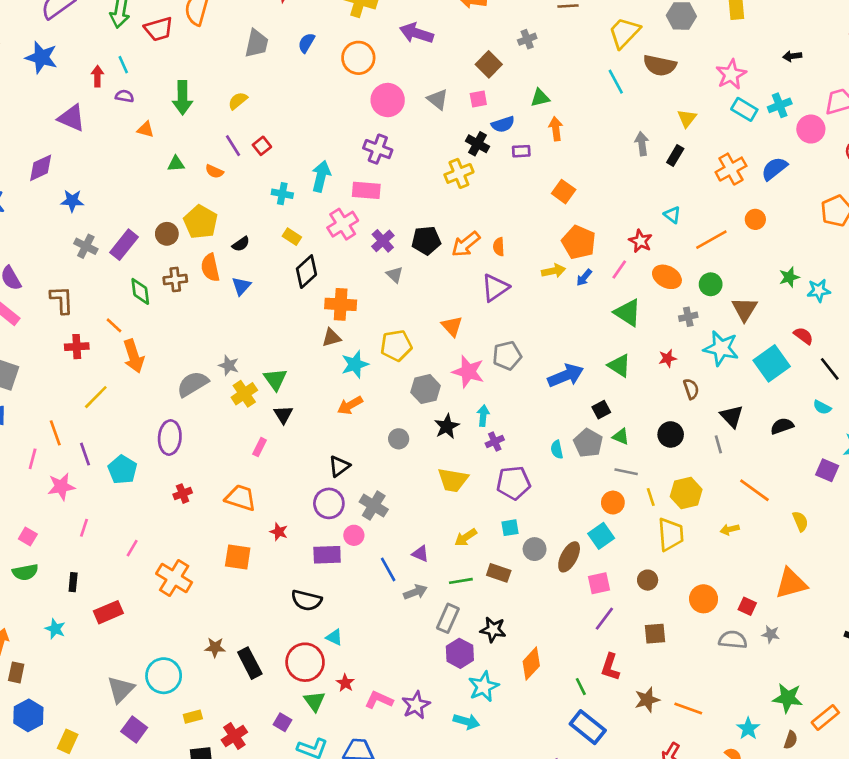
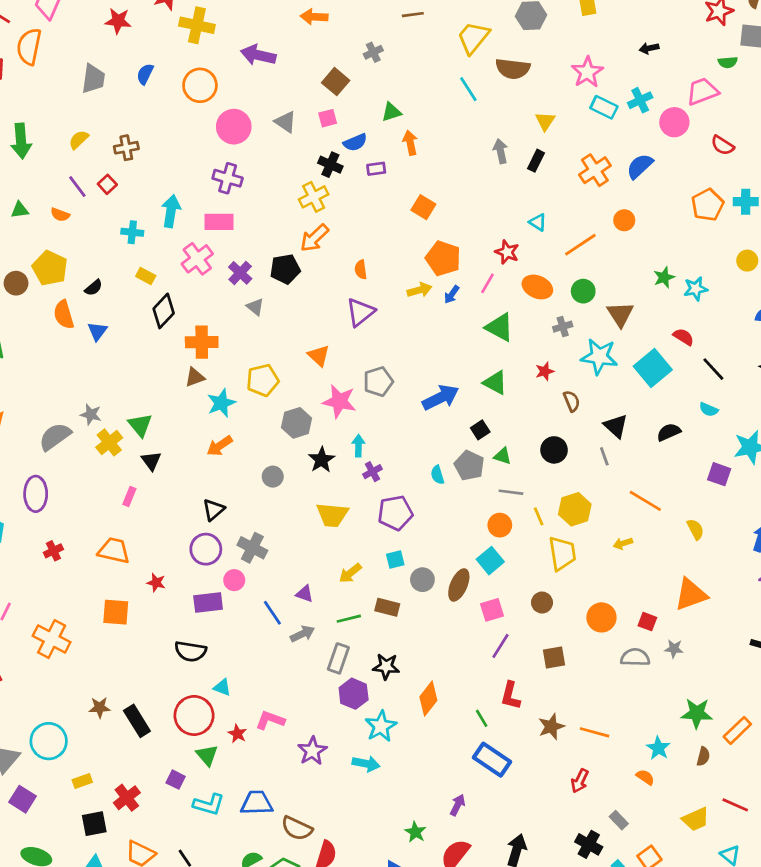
orange arrow: (466, 244) -> (314, 238), moved
brown cross: (175, 279) -> (126, 148), moved
pink L-shape: (379, 700) -> (270, 720), moved

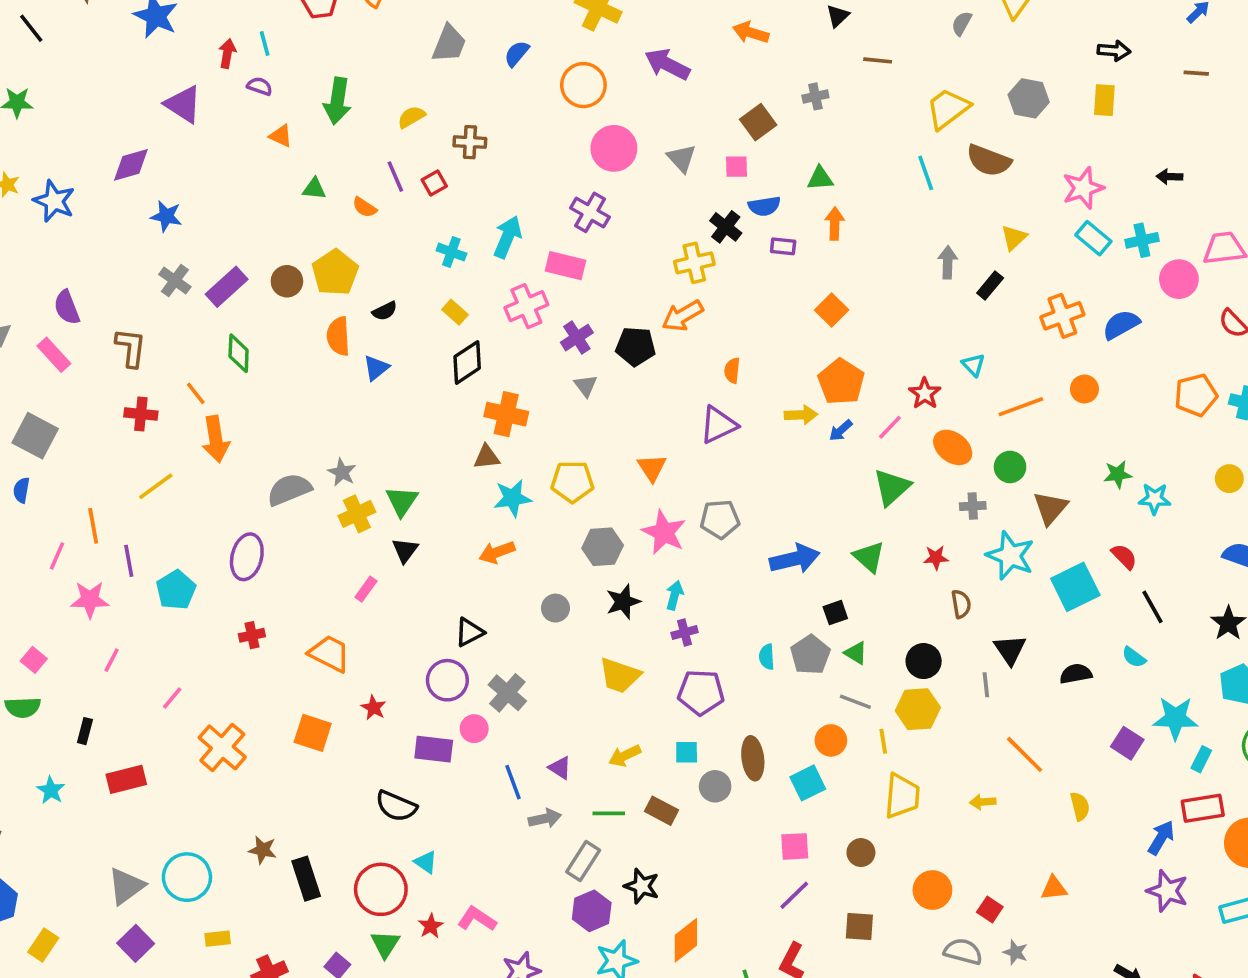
green triangle: (500, 327) -> (892, 487), turned 36
yellow hexagon: (575, 509) -> (918, 709), moved
brown ellipse: (459, 585) -> (753, 758), moved, turned -44
orange triangle: (691, 594) -> (1054, 888), size x0.6

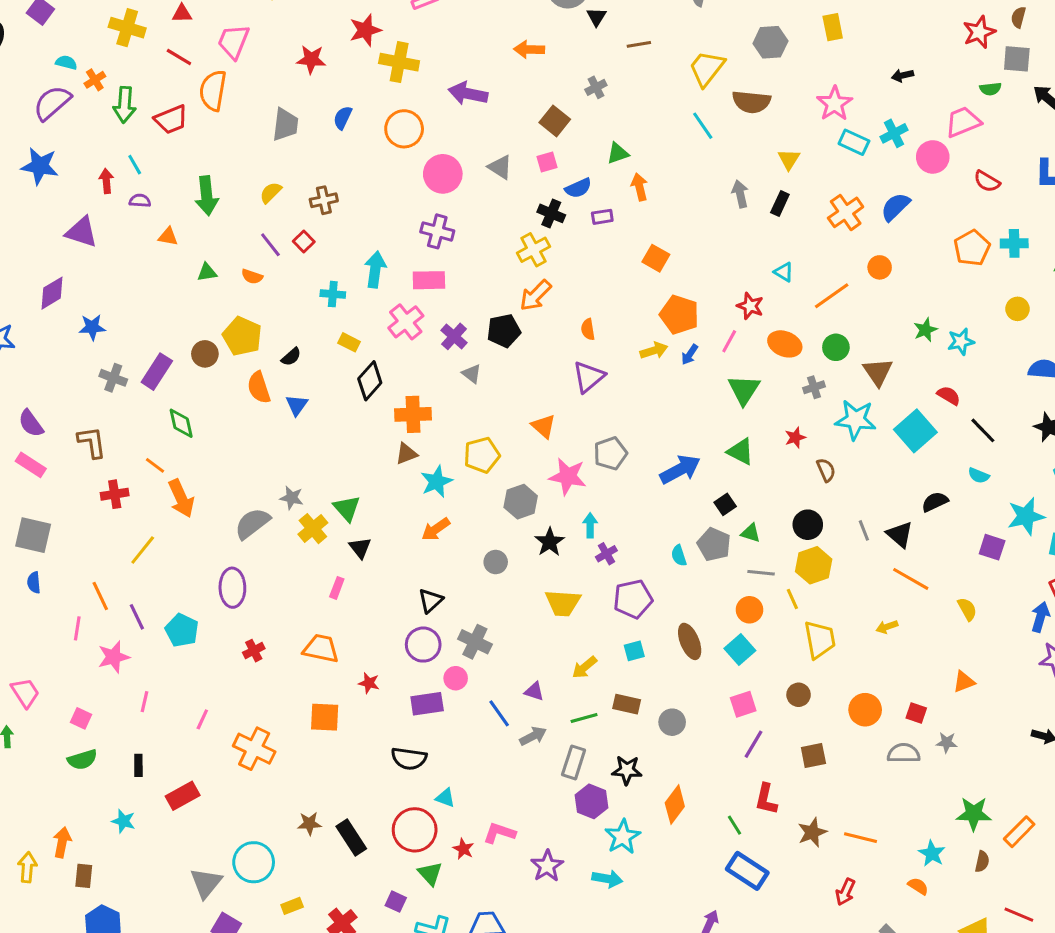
black triangle: (1010, 650) -> (900, 534), moved
gray circle: (715, 786) -> (672, 722), moved

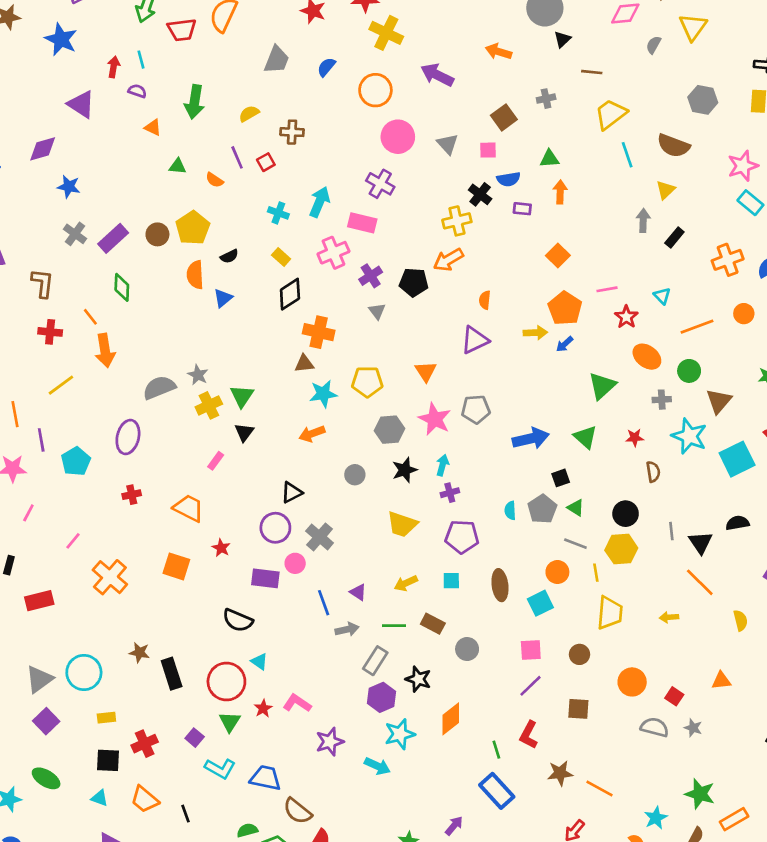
yellow trapezoid: (707, 68) -> (611, 114), moved
yellow triangle: (789, 159) -> (665, 190), moved
pink line: (729, 341) -> (607, 289), moved, turned 36

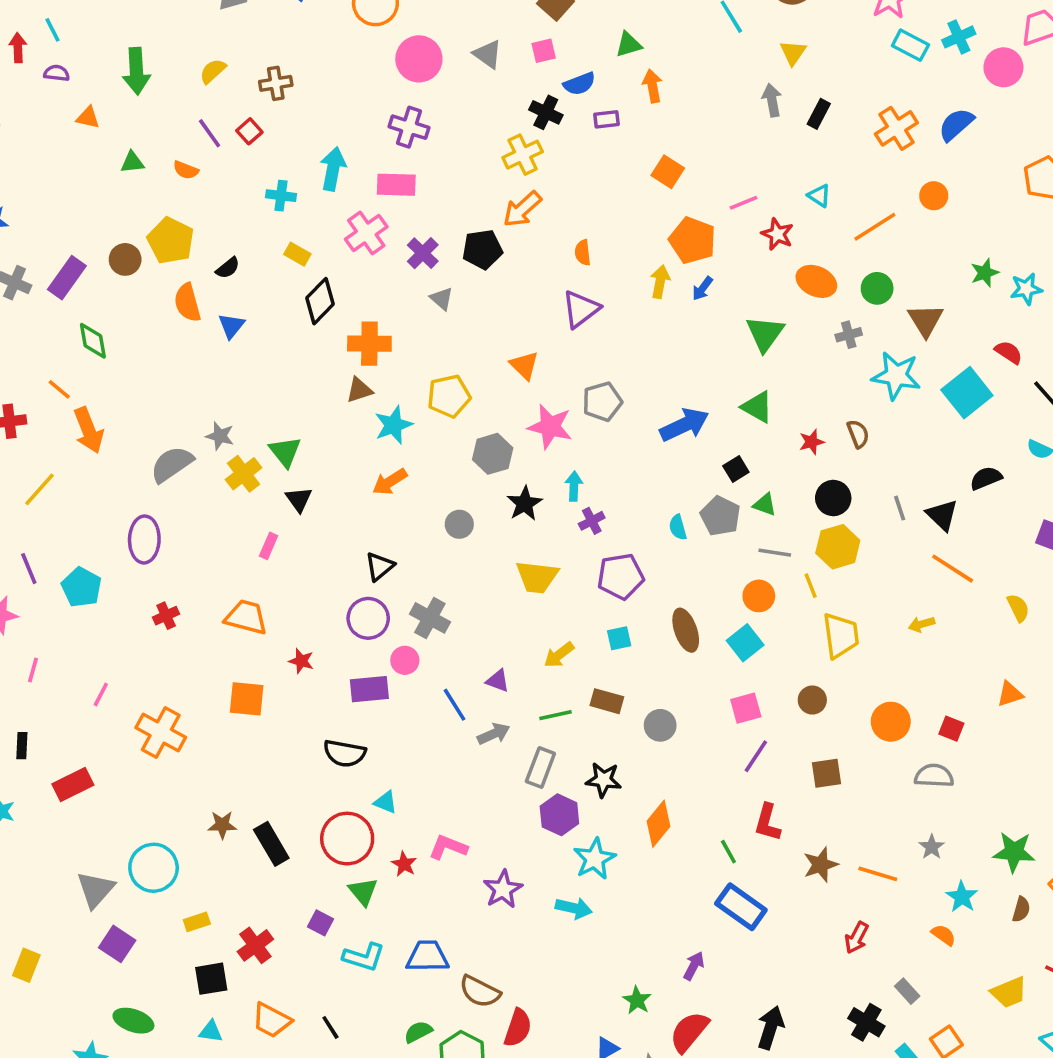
yellow arrow: (535, 333) -> (660, 282), turned -65
red star: (635, 438) -> (812, 442), moved
gray star: (693, 728) -> (932, 847), moved, turned 30

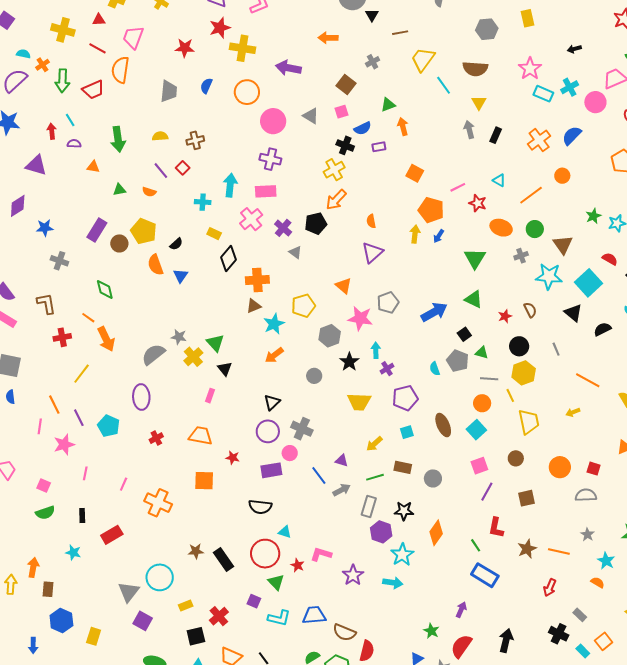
yellow semicircle: (213, 71) -> (160, 136), turned 42
purple rectangle: (67, 278) -> (97, 230), moved
black triangle: (942, 515) -> (573, 313), moved

